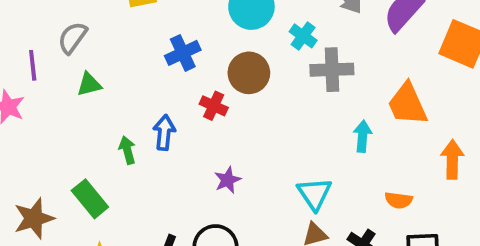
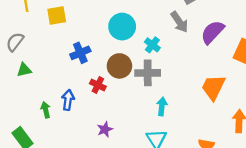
gray cross: (332, 70) -> (148, 73), moved
orange trapezoid: (408, 104) -> (213, 87), turned 48
cyan arrow: (362, 136) -> (162, 106), moved

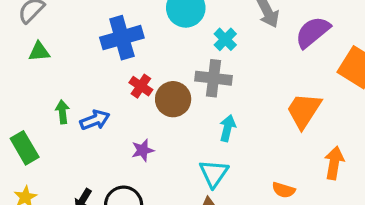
blue cross: (80, 53) -> (122, 38), size x1.4
brown circle: (119, 66) -> (173, 99), moved
blue arrow: (68, 100) -> (95, 120), moved, turned 54

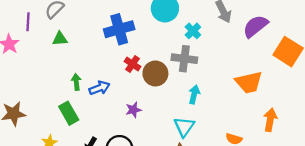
orange trapezoid: (304, 111) -> (249, 82), turned -136
green rectangle: (25, 148) -> (69, 113), moved

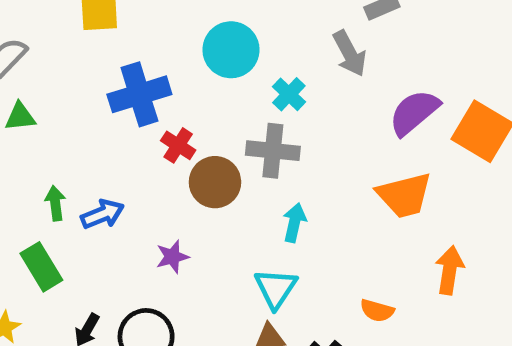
purple semicircle: (255, 26) -> (414, 112), moved
red cross: (132, 64) -> (178, 145), moved

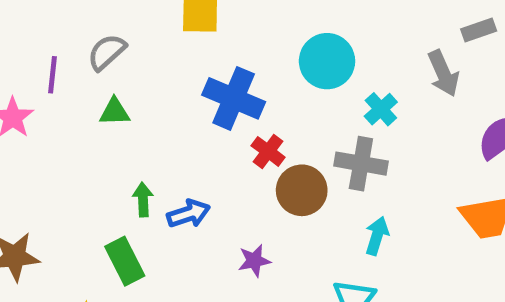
blue cross: (139, 94) -> (234, 98), turned 36

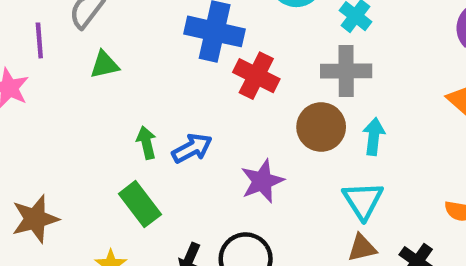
red cross: (268, 151) -> (256, 76), size x1.4
brown circle: (302, 190) -> (321, 127), moved
purple star: (254, 261) -> (262, 181), size x1.4

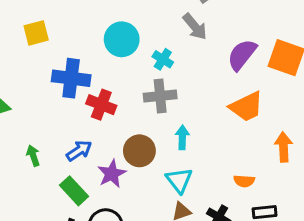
brown circle: (321, 127) -> (139, 151), moved
blue arrow: (192, 148) -> (79, 151), moved
green rectangle: (140, 204) -> (74, 191), moved

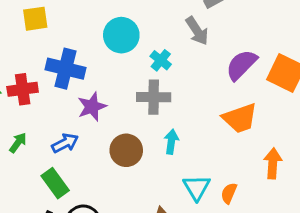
red cross: (101, 105) -> (23, 89), moved, turned -36
green arrow: (33, 156) -> (18, 143), turned 48
purple star: (112, 174) -> (92, 107), moved
cyan triangle: (179, 180) -> (197, 187), moved
orange semicircle: (244, 181) -> (229, 193), turned 102

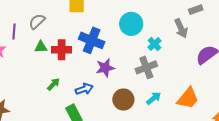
gray cross: (154, 97) -> (146, 67), turned -30
orange trapezoid: (240, 118) -> (188, 98), moved, turned -40
cyan arrow: (171, 142) -> (154, 98), turned 35

